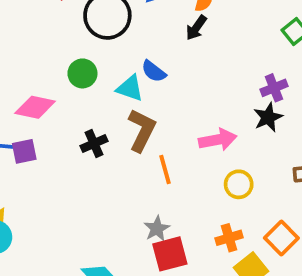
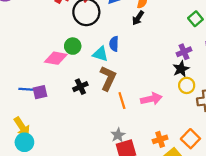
blue semicircle: (154, 71) -> (114, 44), turned 56
pink diamond: (35, 107) -> (56, 58), moved
pink arrow: (218, 140) -> (151, 99), moved
yellow circle: (239, 184) -> (187, 85), moved

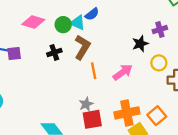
blue semicircle: (114, 44) -> (92, 14), turned -136
green circle: (73, 46) -> (63, 25), moved
black star: (181, 69) -> (140, 44), moved
pink arrow: (151, 99) -> (123, 72), turned -30
orange cross: (160, 139) -> (127, 113), size x1.6

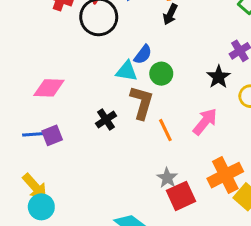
pink diamond: (33, 22) -> (49, 88), moved
green circle: (63, 25) -> (161, 74), moved

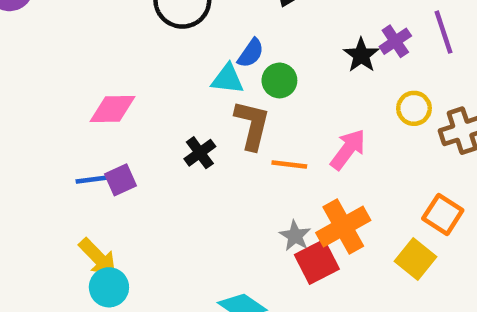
black star: (218, 77) -> (361, 55), moved
orange line: (165, 130) -> (289, 165), turned -55
orange cross: (225, 175) -> (343, 227), moved

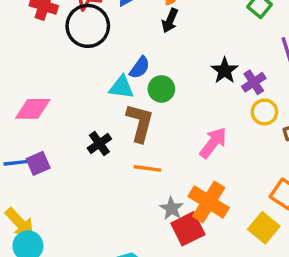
purple cross: (395, 41) -> (254, 82), moved
orange line: (289, 165) -> (147, 168), moved
orange cross: (343, 227) -> (209, 202), turned -30

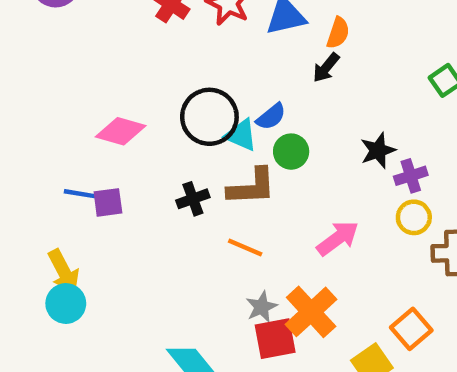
black circle: (88, 26) -> (209, 117), moved
brown L-shape: (140, 123) -> (252, 187), turned 57

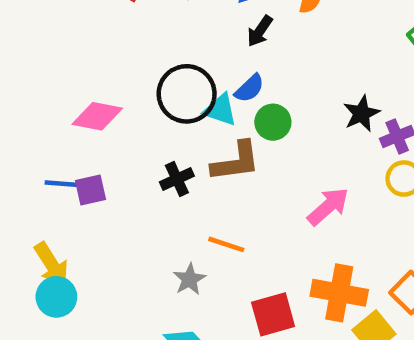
black arrow: (326, 68) -> (260, 31), moved
orange line: (245, 248) -> (226, 244), moved
gray star: (262, 307) -> (189, 279), moved
orange cross: (311, 312) -> (339, 293), moved, turned -32

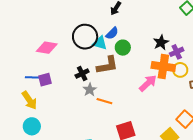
yellow arrow: (51, 264) -> (29, 100), moved
gray star: (189, 279) -> (90, 90), moved
orange cross: (339, 293) -> (163, 67), moved

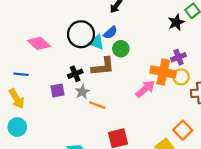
black star: (161, 42) -> (176, 22), moved
pink diamond: (47, 48) -> (39, 43), turned 30
purple square: (45, 80) -> (57, 91), moved

